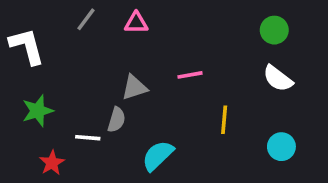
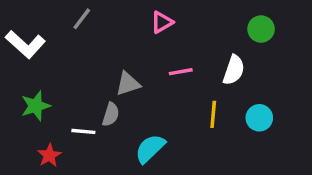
pink triangle: (136, 23) -> (162, 22), moved, turned -30
white L-shape: (27, 46) -> (25, 44), turned 147
white semicircle: (278, 79) -> (234, 70), moved, turned -108
cyan circle: (281, 147) -> (259, 118), moved

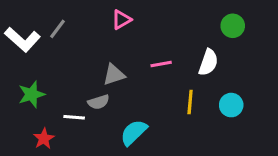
gray line: (82, 19) -> (57, 29), moved
pink triangle: (162, 22) -> (121, 20), moved
gray semicircle: (111, 114) -> (99, 102), turned 55

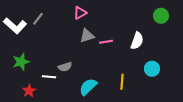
green circle: (233, 26) -> (161, 16), moved
gray triangle: (114, 75) -> (87, 36), moved
yellow line: (190, 102) -> (122, 82), moved

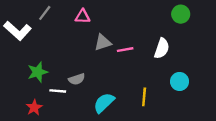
pink triangle: (80, 13) -> (83, 16), moved, turned 32
green circle: (161, 16) -> (181, 14), moved
gray line: (38, 19) -> (45, 13), moved
green star: (21, 62) -> (38, 72), moved

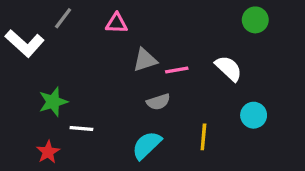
white semicircle: (162, 48) -> (229, 68), turned -66
gray semicircle: (77, 79) -> (158, 102), moved

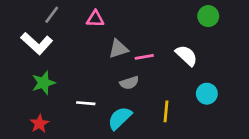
white L-shape: (25, 43) -> (37, 43), moved
white line: (81, 129) -> (86, 103), moved

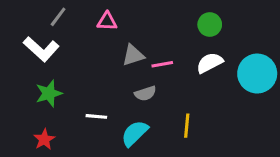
green circle: (208, 16) -> (210, 25), moved
white semicircle: (186, 56) -> (210, 63), turned -70
cyan circle: (207, 94) -> (257, 74), moved, size x1.6

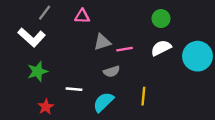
red star: (44, 139) -> (46, 107), moved

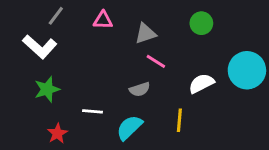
gray triangle: (102, 42) -> (146, 33), moved
white semicircle: (161, 48) -> (201, 83), moved
pink line: (125, 49) -> (156, 61), turned 42

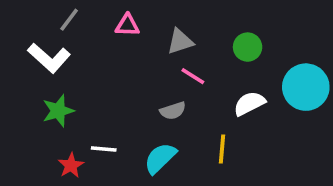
green circle: (201, 23) -> (248, 47), moved
white line: (93, 111) -> (104, 149), moved

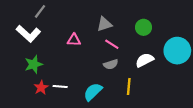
pink triangle: (127, 25) -> (74, 40), moved
gray semicircle: (173, 111) -> (111, 64), moved
red star: (71, 165) -> (41, 88), moved

